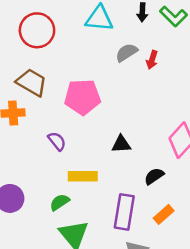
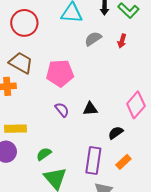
red arrow: (152, 60) -> (122, 41), moved
purple semicircle: (57, 141) -> (62, 110), moved
yellow rectangle: (83, 176) -> (16, 129), moved

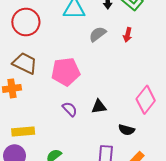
black semicircle: (116, 133) -> (127, 130), turned -126

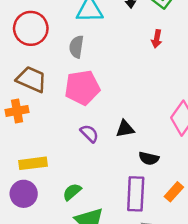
gray semicircle: (98, 34) -> (76, 47), moved, turned -42
black semicircle: (127, 130) -> (149, 158), moved

